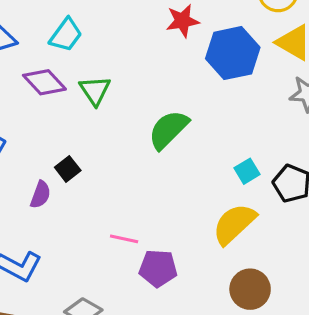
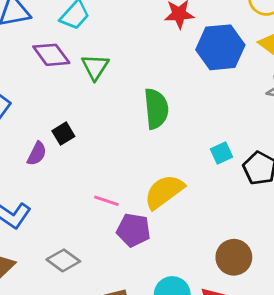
green semicircle: (168, 130) -> (156, 109), turned 123
yellow semicircle: (234, 224) -> (164, 192), moved
brown circle: (250, 289) -> (234, 257), moved

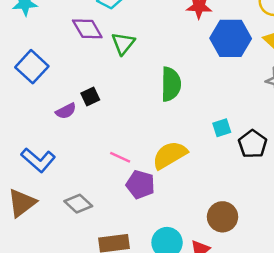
purple semicircle: (37, 154) -> (66, 111), turned 30

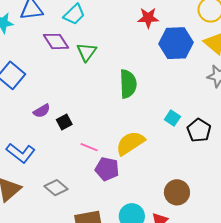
black square: (90, 97) -> (64, 122), moved
cyan square: (222, 128) -> (172, 118), turned -35

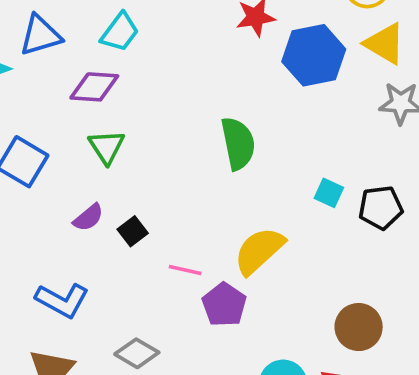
purple diamond: (56, 41) -> (94, 87), turned -44
green triangle: (86, 52) -> (107, 147), moved
black pentagon: (199, 130) -> (381, 208), turned -30
purple pentagon: (107, 169) -> (224, 305), turned 30

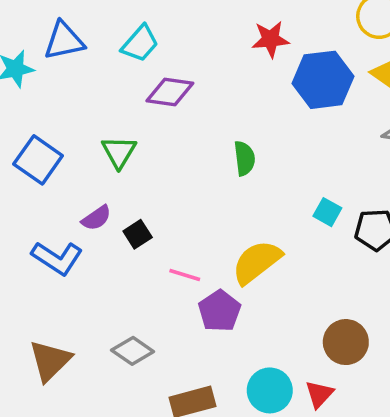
purple diamond: (94, 87) -> (170, 92), moved
green semicircle: (238, 143) -> (244, 158), size x0.7
blue L-shape: (62, 300) -> (57, 258), moved

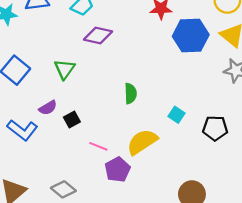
green semicircle: (244, 158) -> (131, 93), moved
cyan square: (327, 212) -> (176, 115), moved

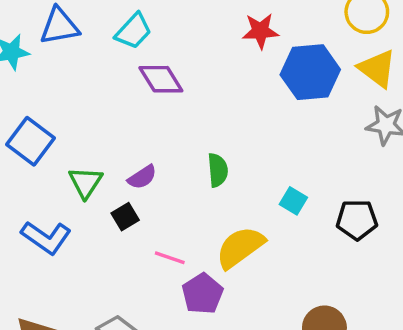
purple diamond: (98, 36) -> (161, 79), turned 48
green triangle: (65, 69) -> (86, 182), moved
purple semicircle: (48, 108) -> (142, 177), moved

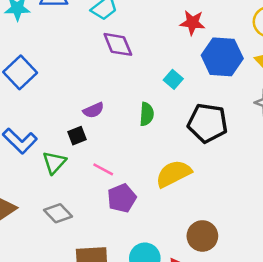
green triangle: (86, 182) -> (54, 162), moved
cyan square: (293, 201) -> (173, 79), moved
black pentagon: (357, 220) -> (208, 123), moved, size x1.4
yellow semicircle: (240, 247) -> (174, 174), moved

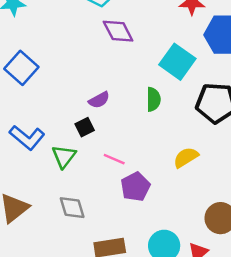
cyan square: (173, 79) -> (177, 62), size x1.8
yellow semicircle: (174, 174) -> (186, 157), size x0.7
gray diamond: (58, 213) -> (72, 208), turned 32

